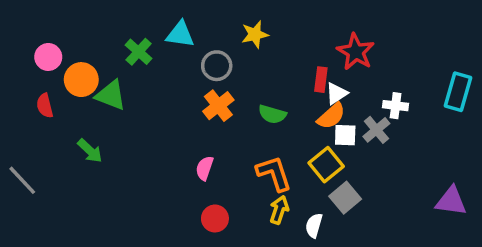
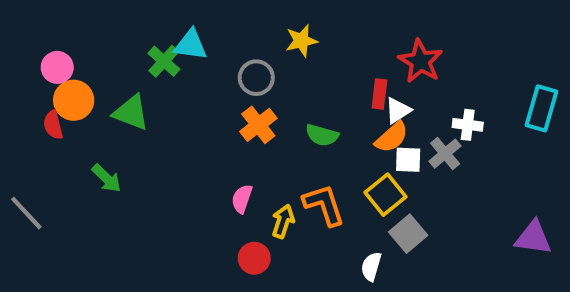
cyan triangle: (180, 34) -> (191, 45), moved
orange circle: (81, 80) -> (74, 100), moved
yellow arrow: (279, 210) -> (283, 221), moved

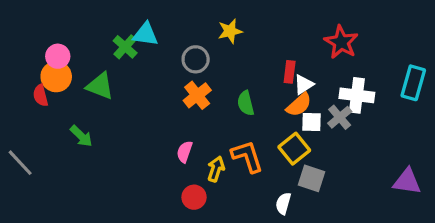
red star: (420, 61) -> (341, 42), moved
pink circle: (57, 67) -> (58, 56), moved
white cross: (468, 125) -> (357, 95), size x1.5
green semicircle: (322, 135) -> (246, 103), turned 60
gray square: (408, 234) -> (311, 178), turned -32

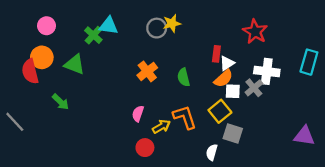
pink circle: (58, 56) -> (47, 26), moved
gray circle: (196, 59) -> (157, 28), moved
red semicircle: (41, 95) -> (30, 71), size x1.5
yellow arrow: (216, 169) -> (161, 127), turned 42

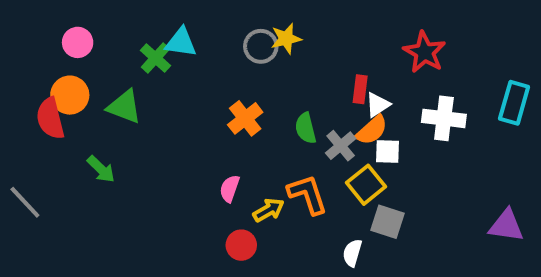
gray cross: (254, 88) -> (341, 146), moved

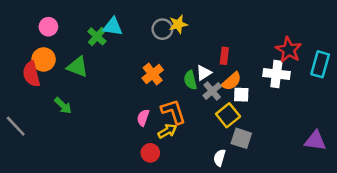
red star: (424, 52) -> (289, 50), moved
white triangle: (378, 105) -> (204, 73), moved
orange L-shape: (308, 194) -> (173, 112), moved

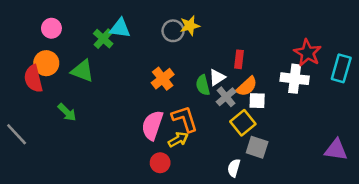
pink semicircle: (143, 118) -> (152, 125), size x1.6

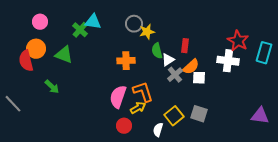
yellow star: (190, 26) -> (147, 32), moved
orange cross: (163, 79) -> (126, 61), turned 36
green semicircle: (203, 85) -> (157, 51), moved
yellow square: (243, 123) -> (174, 116), moved
white semicircle: (234, 168) -> (158, 130), moved

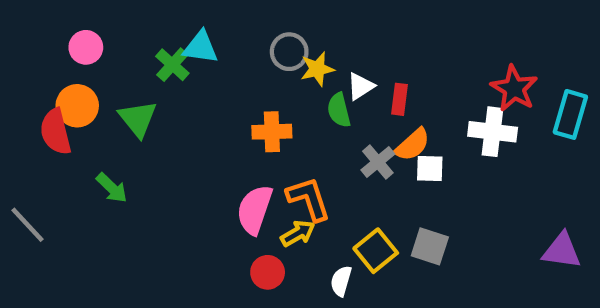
green triangle: (64, 55) -> (138, 119), turned 30
white triangle: (168, 60) -> (361, 86), moved

